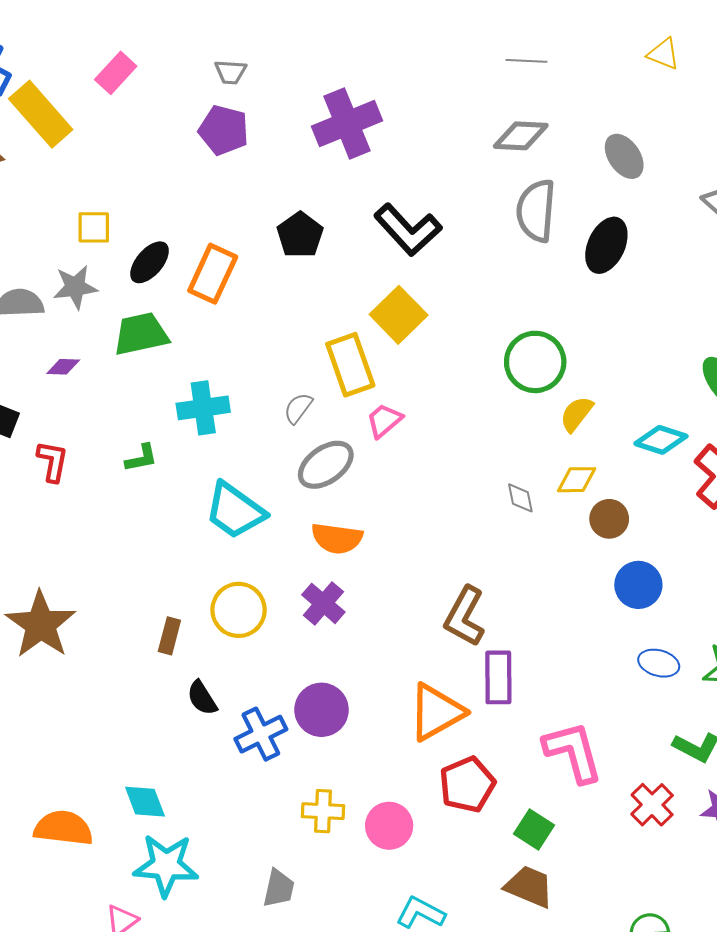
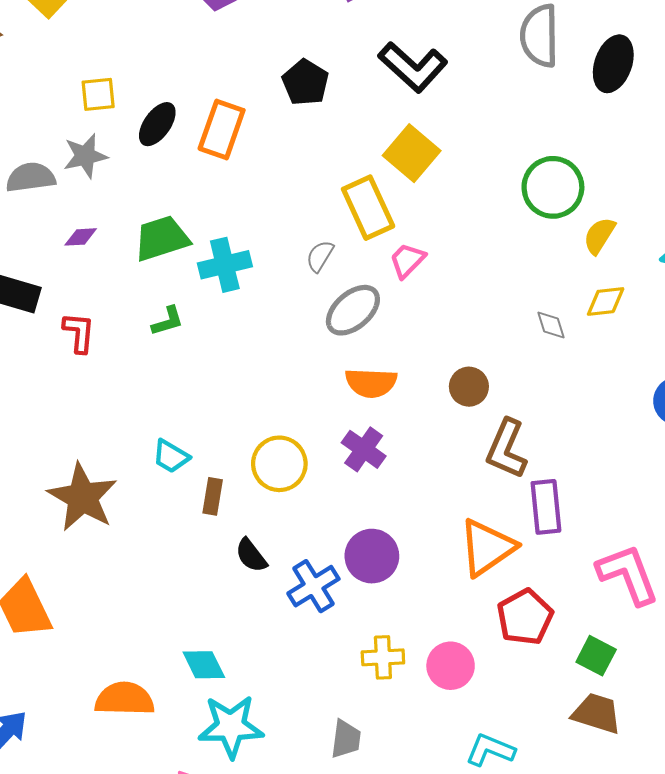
green trapezoid: (141, 334) -> (162, 238), moved
cyan trapezoid: (235, 511) -> (171, 456), moved, size x0.6
brown circle: (609, 519) -> (469, 387), moved

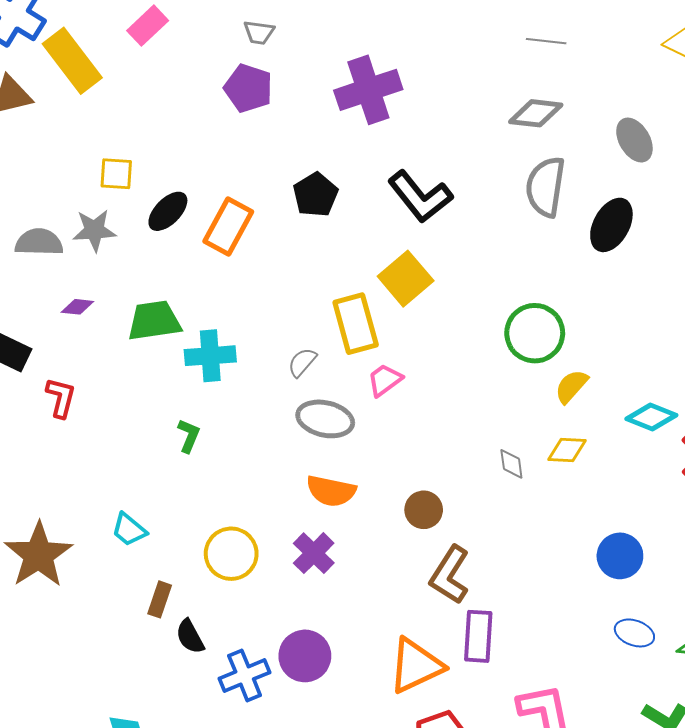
gray ellipse: (353, 310) -> (325, 419), turned 44
green L-shape: (168, 321) -> (189, 436), moved, turned -60
brown rectangle: (213, 496) -> (160, 599), moved

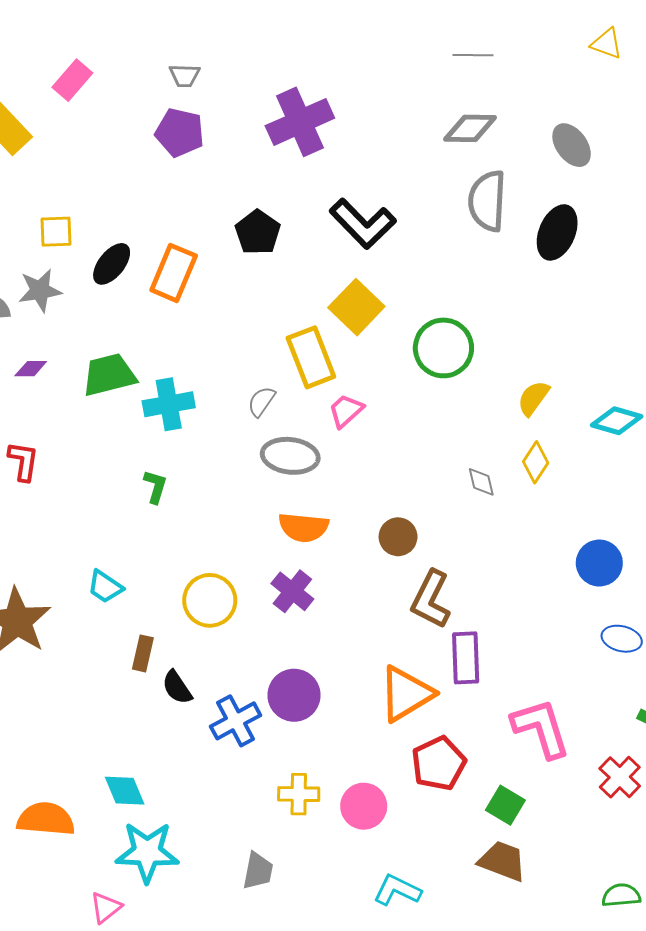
green circle: (535, 333) -> (443, 348), moved
yellow diamond: (567, 450) -> (536, 462), turned -54

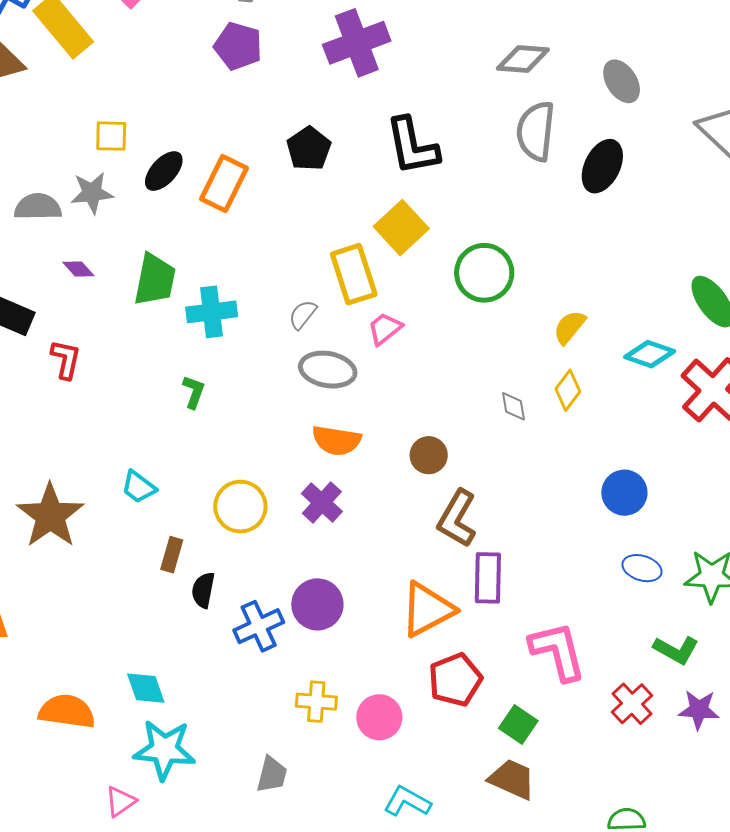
black L-shape: (363, 224) -> (412, 146), turned 30
purple diamond: (31, 369) -> (78, 269), turned 44
green trapezoid: (109, 375) -> (155, 280), turned 112
black semicircle: (177, 687) -> (203, 590), turned 42

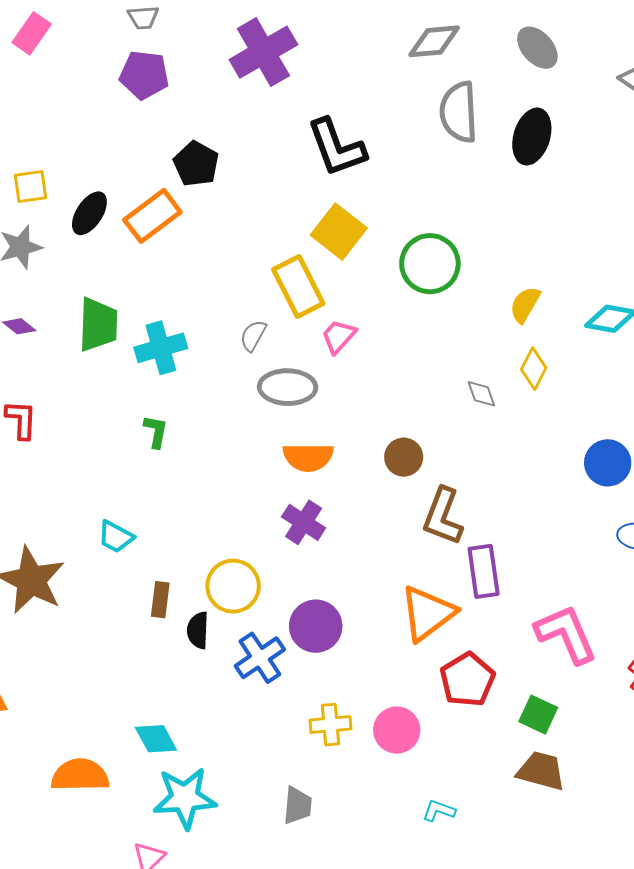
black pentagon: (309, 149) -> (196, 164), moved
orange rectangle: (224, 183) -> (152, 216), turned 36
yellow circle: (240, 507) -> (233, 586), moved
cyan L-shape: (407, 802) -> (439, 811), size x0.7

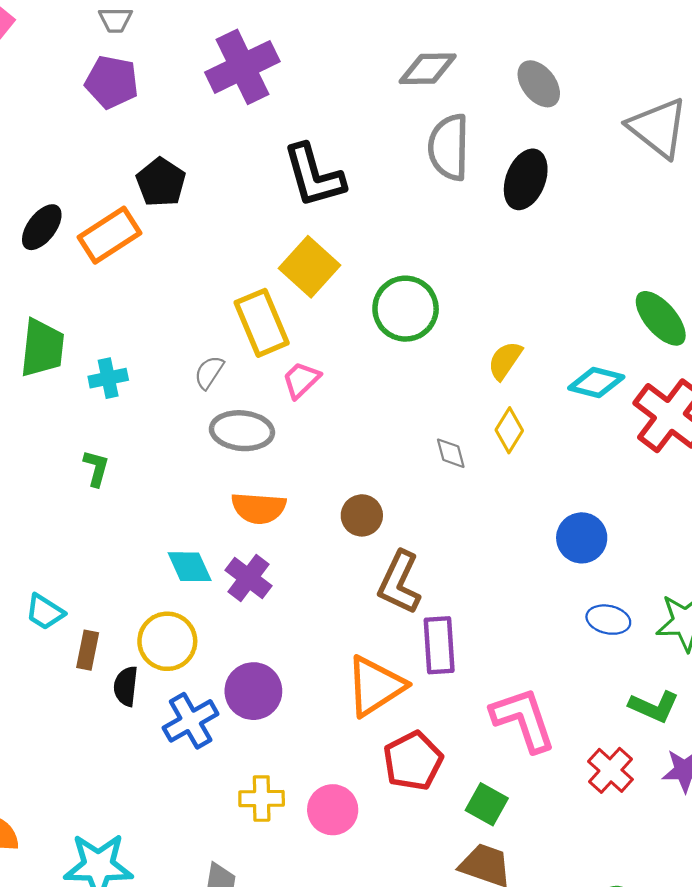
cyan cross: (161, 348) -> (108, 378), size x0.7
cyan trapezoid: (116, 537) -> (45, 612), moved
cyan diamond: (156, 739) -> (190, 567), moved

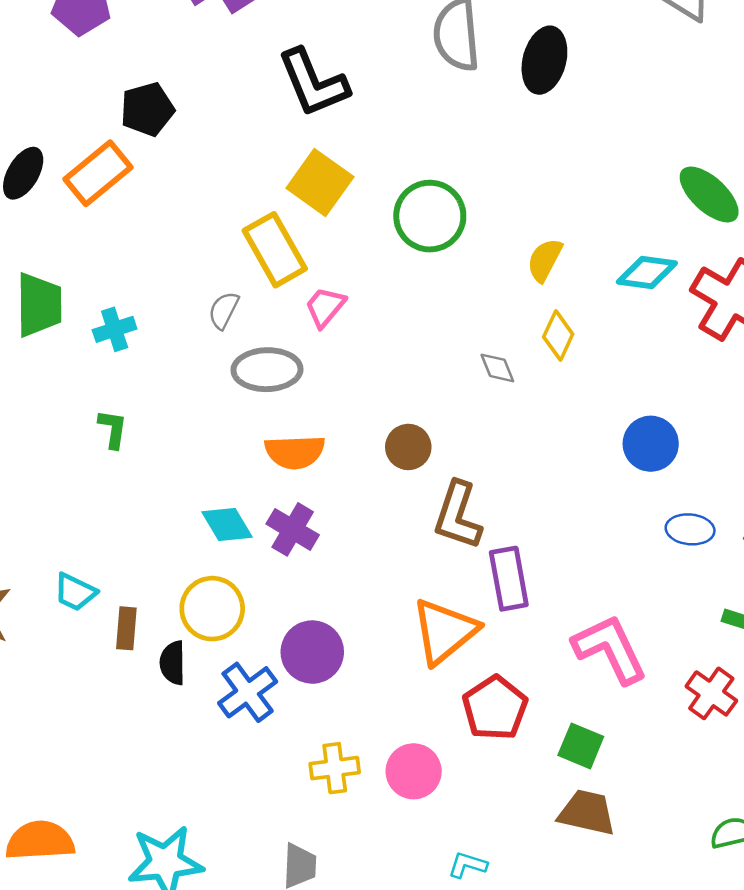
black pentagon: (161, 182) -> (147, 109), turned 30

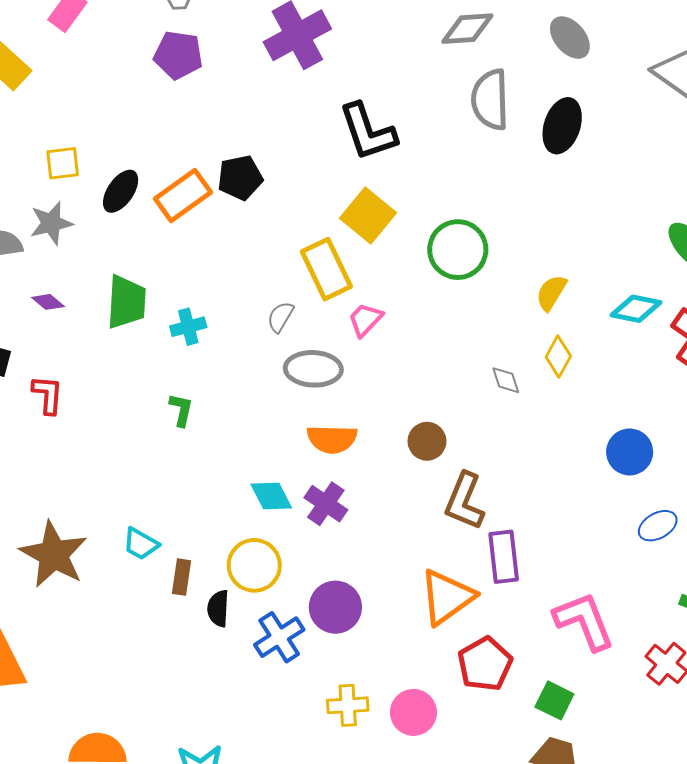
black pentagon: (147, 109) -> (240, 178), moved
blue ellipse: (690, 529) -> (658, 526), turned -39

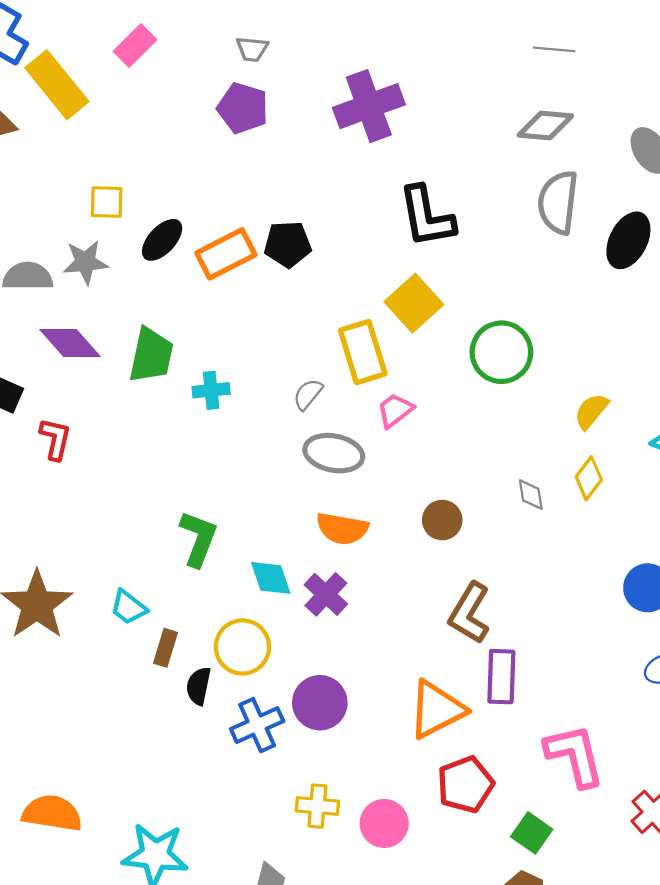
purple diamond: (48, 302) -> (70, 343), size x1.8
green L-shape: (181, 410) -> (198, 539), moved, size x1.6
brown circle: (427, 441) -> (442, 520), moved

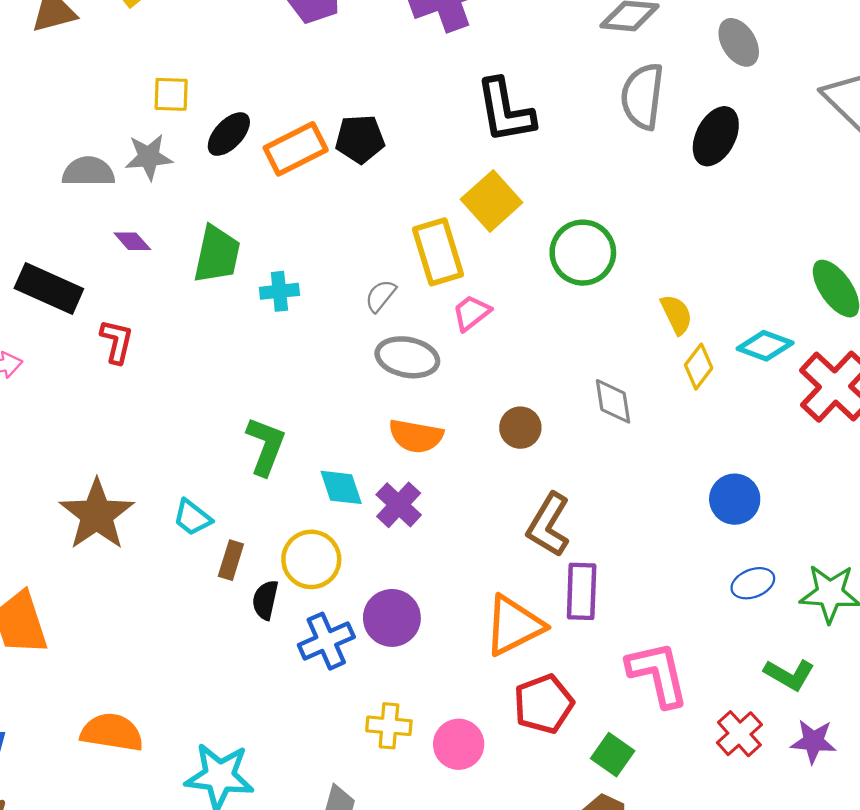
purple diamond: (70, 343) -> (132, 241), size x0.6
yellow semicircle: (591, 411) -> (676, 314), turned 114
yellow diamond: (589, 478) -> (699, 367), moved
gray diamond: (531, 495) -> (613, 401), size x1.4

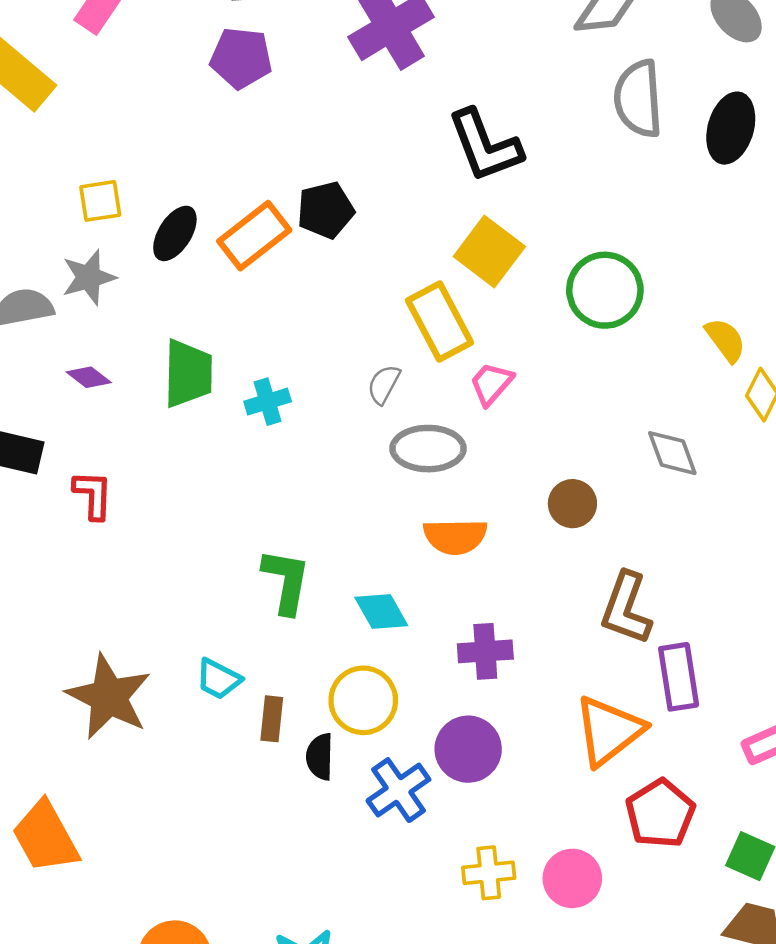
purple cross: (399, 505) -> (485, 651), moved, turned -36

